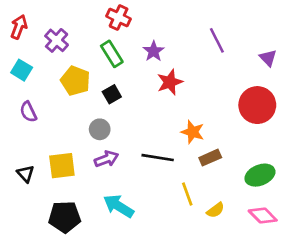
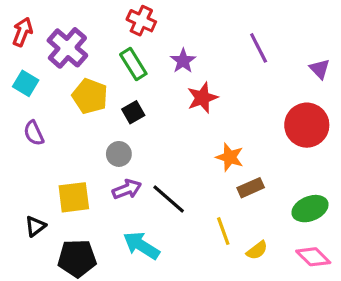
purple cross: (57, 40) -> (67, 48), size x1.4
black line: (158, 158) -> (169, 199), moved, turned 32
black triangle: (26, 174) -> (35, 226), moved, turned 36

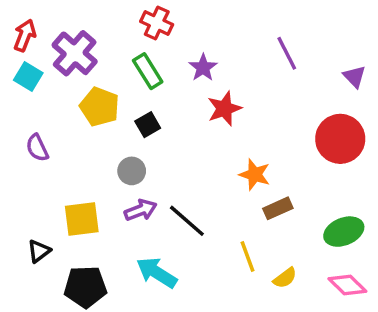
cyan square: (26, 83) -> (28, 76), moved

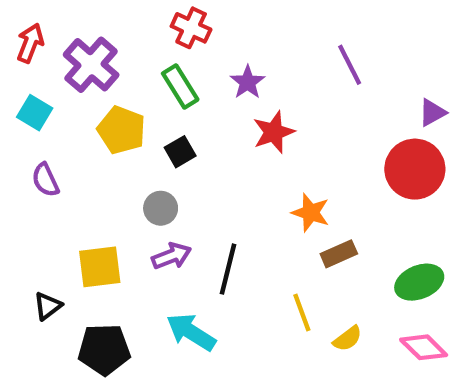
cyan square: (28, 76) -> (35, 113), moved
purple triangle: (354, 76) -> (432, 113), moved, turned 45
black line: (187, 221) -> (228, 269), turned 63

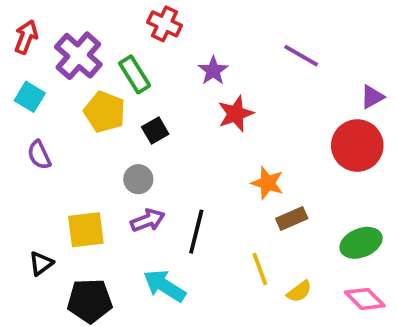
purple line: (350, 65) -> (301, 56), turned -33
green rectangle: (180, 87) -> (135, 74), moved

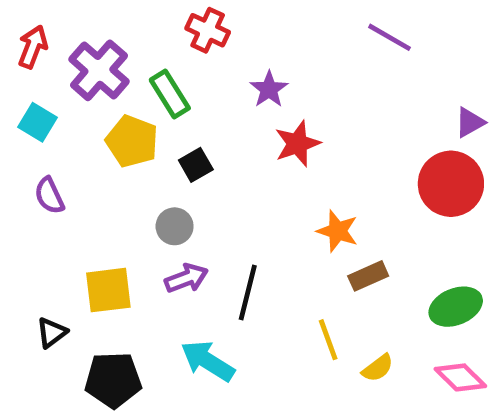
purple line: (301, 56) -> (389, 37), moved

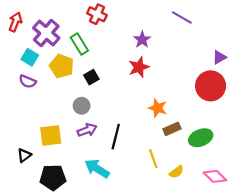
purple star: (269, 89) -> (142, 40), moved
cyan square: (38, 122) -> (30, 57), moved
purple semicircle: (49, 196) -> (28, 81), moved, turned -42
green ellipse: (456, 307) -> (201, 138), moved

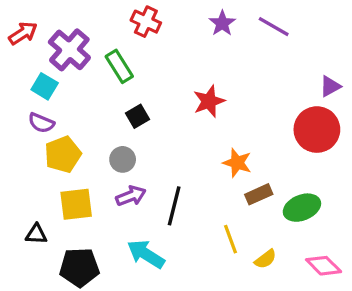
red arrow: (15, 22) -> (23, 33), turned 36
purple star: (142, 40) -> (222, 23), moved
yellow pentagon: (62, 66) -> (63, 154), moved, turned 30
black triangle: (24, 155) -> (36, 234), turned 40

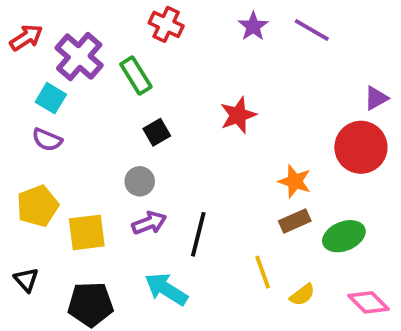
yellow pentagon: (63, 154) -> (38, 206), moved
orange star: (237, 163) -> (295, 181), moved
black triangle: (36, 234) -> (26, 280), moved, turned 45

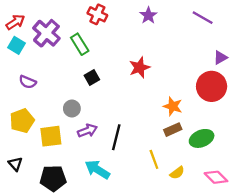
purple line: (312, 30) -> (203, 18), moved
cyan square: (51, 98) -> (16, 45), moved
gray circle: (140, 181) -> (72, 109), moved

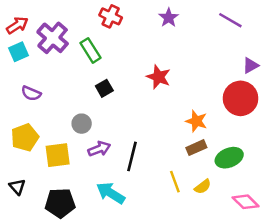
cyan square: (16, 45) -> (19, 52), turned 35
red star: (139, 68) -> (159, 77), turned -30
yellow semicircle: (177, 173) -> (203, 187), moved

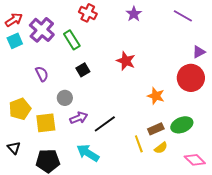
purple semicircle: (31, 93) -> (42, 74), moved, turned -140
brown rectangle: (196, 148) -> (156, 129), moved
black line: (132, 156) -> (105, 124), turned 40

